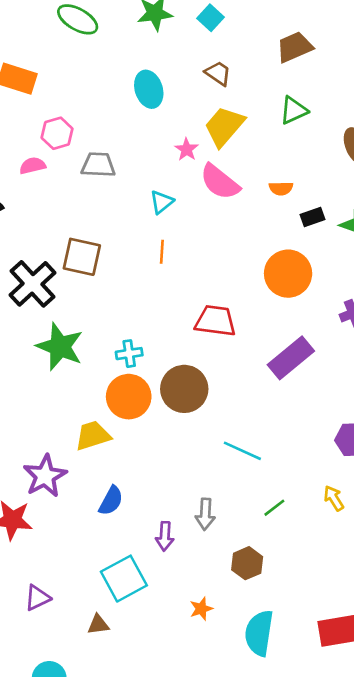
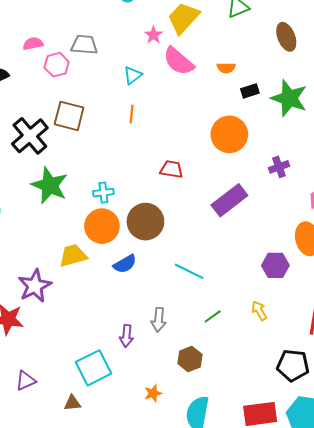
pink hexagon: (57, 133) -> (57, 65), moved
red trapezoid: (215, 321) -> (172, 169), size x0.7
blue semicircle: (111, 501) -> (125, 264), moved, turned 30

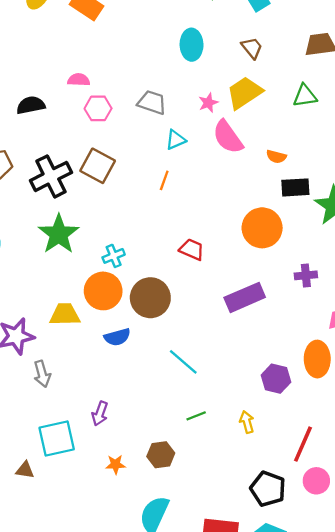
gray trapezoid: (84, 45) -> (152, 102), moved
black rectangle: (250, 91) -> (295, 187), size x1.4
cyan cross: (103, 193) -> (114, 256), turned -30
gray arrow: (159, 320) -> (42, 374), moved, turned -35
orange star: (153, 393) -> (116, 464), moved

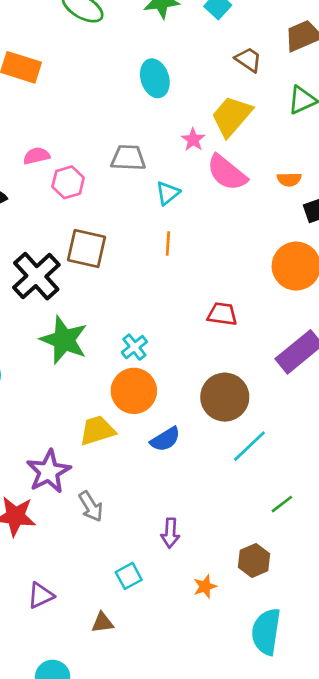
brown trapezoid: (252, 48) -> (248, 60), moved
brown circle: (150, 298) -> (225, 397), moved
cyan line: (183, 362) -> (249, 446), turned -68
cyan square: (57, 438) -> (129, 576), size x0.6

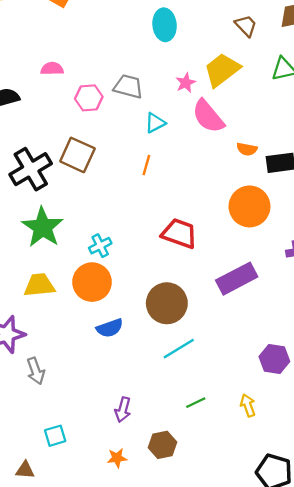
orange semicircle: (289, 179) -> (247, 149), moved
pink hexagon: (68, 182) -> (89, 98), moved
red trapezoid: (222, 314) -> (179, 233), size x1.4
yellow trapezoid: (97, 430) -> (39, 285), moved
purple arrow: (170, 533) -> (123, 410), moved

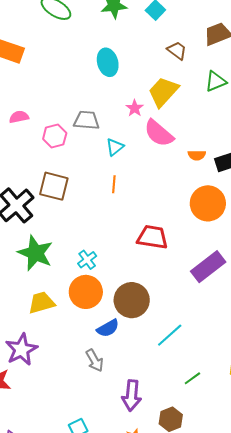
brown circle: (167, 303) -> (132, 300), moved
gray arrow: (36, 371) -> (95, 360), moved
purple arrow: (123, 410) -> (132, 395), size x1.4

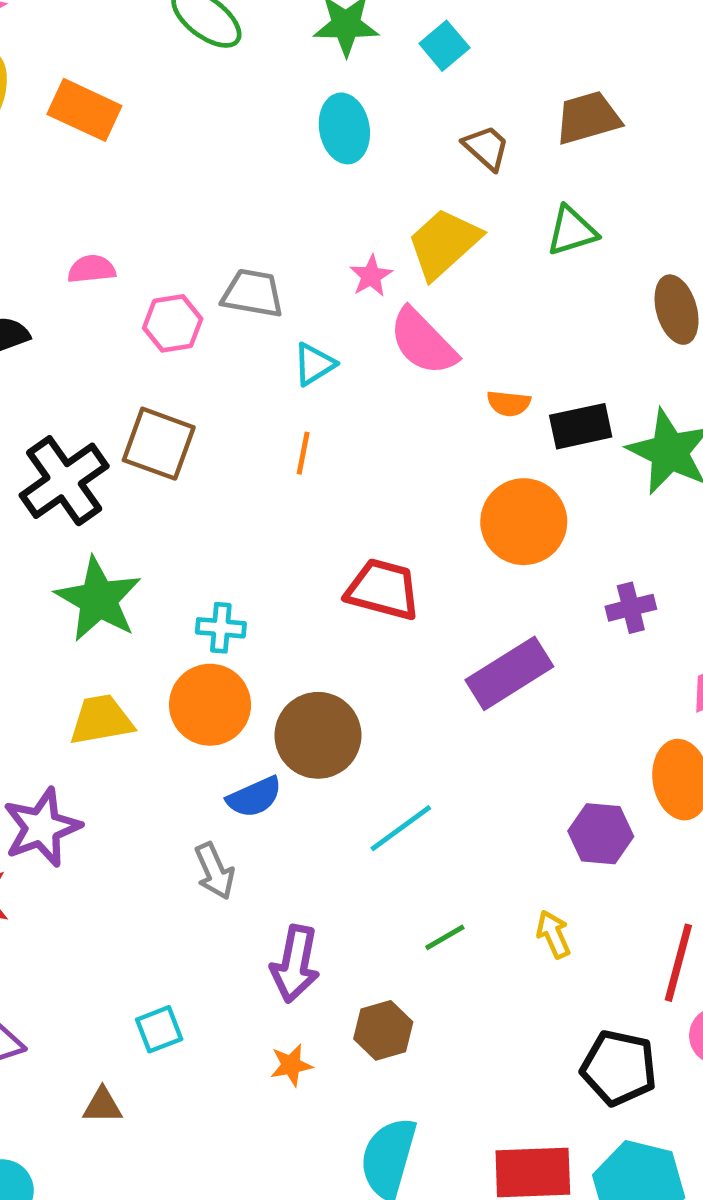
cyan ellipse: (108, 62) -> (344, 128), moved
cyan cross: (87, 260) -> (221, 628), turned 36

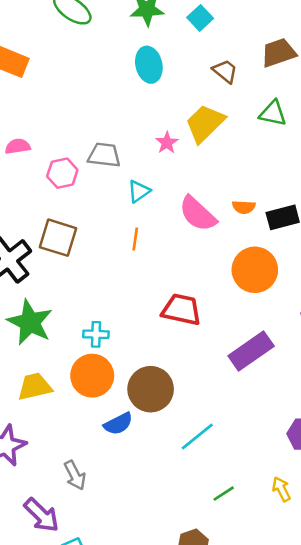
green triangle: (572, 231) -> (273, 113), turned 32
pink semicircle: (423, 342) -> (198, 214), moved
gray arrow: (215, 871) -> (75, 475), moved
purple arrow: (295, 964) -> (41, 515), moved, turned -54

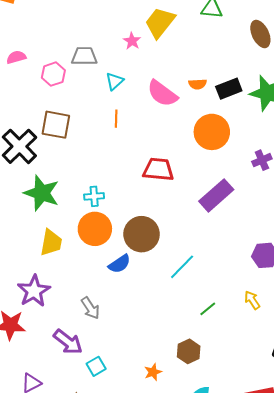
yellow trapezoid: (35, 387) -> (51, 243), turned 120

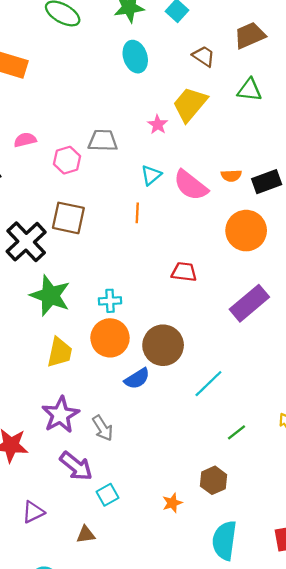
cyan triangle: (115, 81) -> (151, 175), moved
red trapezoid: (158, 169) -> (184, 272), size x0.7
purple star: (34, 291) -> (60, 415), moved

